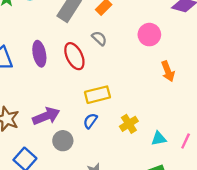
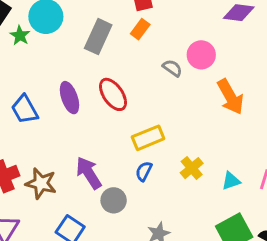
gray semicircle: (99, 38) -> (172, 68), moved
orange arrow: (168, 71) -> (230, 97), size x1.4
purple arrow: (46, 116) -> (89, 173), turned -92

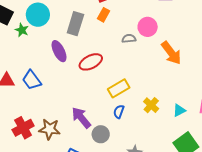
gray semicircle: (172, 68) -> (129, 39), turned -32
red ellipse: (113, 94) -> (91, 62), turned -75
purple ellipse: (69, 98) -> (59, 51), moved

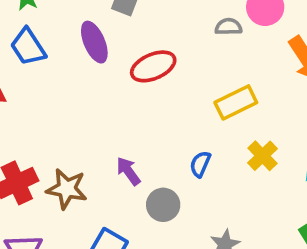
blue trapezoid: (32, 80) -> (28, 47), moved
yellow rectangle: (119, 88) -> (236, 102), moved
purple arrow: (81, 118) -> (128, 171), size x0.7

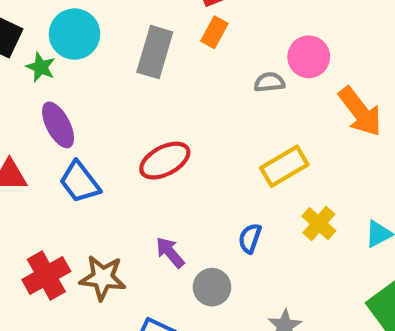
purple ellipse: (94, 42) -> (58, 125), moved
blue trapezoid: (28, 47) -> (80, 182), moved
red ellipse: (153, 66) -> (165, 161), moved

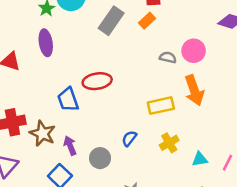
orange arrow: (360, 112) -> (194, 90), moved
blue trapezoid: (80, 182) -> (68, 100), moved
purple arrow: (170, 252) -> (70, 146), moved

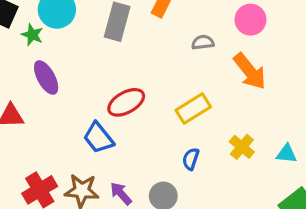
pink circle: (194, 51) -> (250, 20), moved
yellow rectangle: (161, 106) -> (193, 109), moved
cyan triangle: (200, 159) -> (287, 154), turned 35

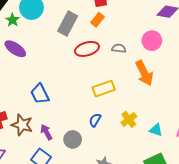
purple ellipse: (46, 78) -> (15, 49), turned -40
red ellipse: (126, 102) -> (87, 49), moved

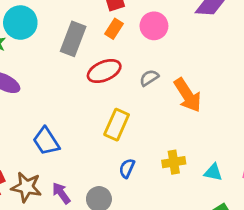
pink circle: (152, 41) -> (154, 26), moved
gray semicircle: (119, 48) -> (149, 78), moved, turned -32
yellow rectangle: (104, 89) -> (117, 125), moved, turned -40
yellow cross: (129, 119) -> (174, 162), turned 35

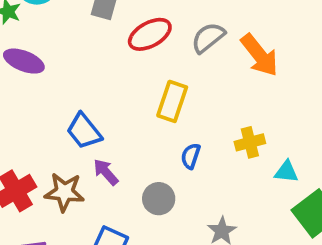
gray semicircle: (149, 78) -> (208, 38), size x1.4
cyan triangle: (213, 172) -> (286, 172), moved
purple arrow: (61, 193) -> (106, 172), moved

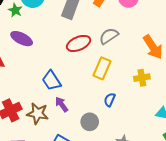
red ellipse: (150, 34) -> (79, 43), moved
gray semicircle: (208, 38) -> (109, 36), moved
yellow cross: (250, 142) -> (142, 78), moved

